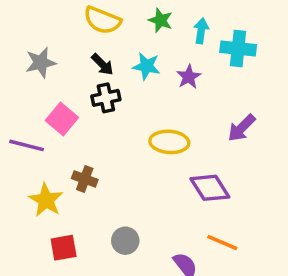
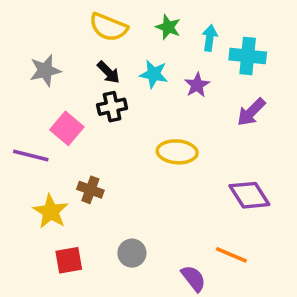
purple arrow: (242, 128) -> (251, 112), moved
purple diamond: (210, 188) -> (249, 195), moved

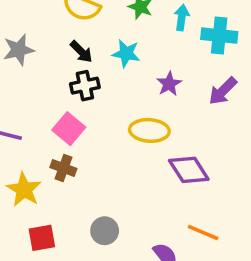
purple star: (197, 85) -> (169, 84), moved
pink square: (67, 128) -> (69, 129), moved
purple diamond: (249, 195) -> (189, 170), moved

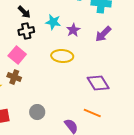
cyan star: (126, 53) -> (53, 22), moved
purple diamond: (189, 170) -> (98, 83), moved

